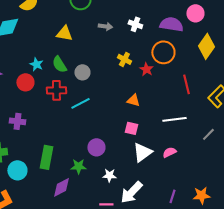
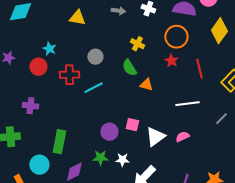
green semicircle: (59, 64) -> (129, 68), moved
red star: (146, 69) -> (171, 61), moved
pink square: (131, 128) -> (132, 125), moved
green star: (78, 166) -> (100, 158), moved
cyan circle: (17, 170) -> (39, 165), moved

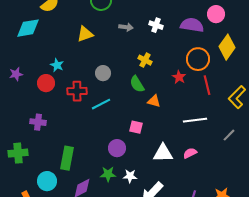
yellow triangle: (77, 18) -> (85, 34), turned -30
orange circle: (176, 37) -> (198, 59), moved
pink square: (132, 125) -> (136, 127), moved
white triangle: (155, 137) -> (163, 153), turned 35

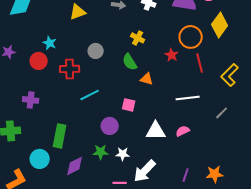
cyan line: (101, 104) -> (90, 95), moved

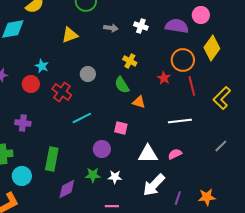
red cross: (70, 69) -> (62, 92), turned 36
gray line: (222, 113) -> (221, 146), moved
cyan circle: (40, 159) -> (22, 176), moved
white arrow: (145, 171) -> (154, 185), moved

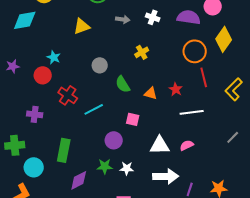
yellow cross: (130, 61) -> (142, 52), turned 32
red star: (164, 78) -> (176, 89), moved
green semicircle: (122, 85) -> (123, 84), moved
red cross: (62, 92) -> (68, 95), moved
white arrow: (154, 185) -> (166, 176), turned -135

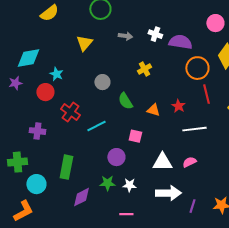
purple semicircle: (189, 17) -> (180, 42), moved
cyan diamond: (25, 20) -> (28, 58), moved
yellow triangle: (82, 26) -> (84, 43), turned -30

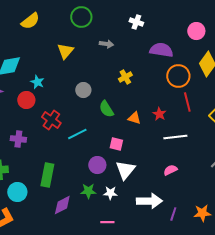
white cross: (155, 34) -> (136, 22), moved
white triangle: (162, 162) -> (125, 170), moved, turned -50

